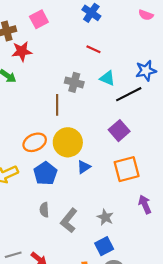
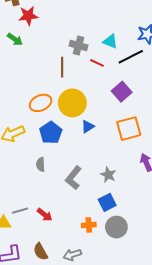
red line: (93, 49) -> (97, 63), moved
gray semicircle: (44, 210) -> (41, 164), moved

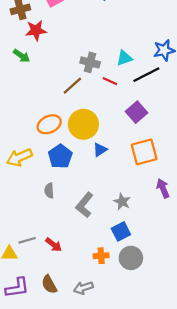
cyan triangle: (110, 41) -> (124, 58), turned -42
brown line: (62, 67) -> (72, 86), turned 48

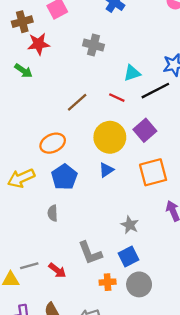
gray cross: (90, 62) -> (93, 45), moved
yellow circle: (83, 124) -> (110, 137), moved
gray L-shape: (85, 205) -> (90, 253), moved, turned -60

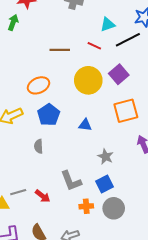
green arrow: (23, 71) -> (13, 22), turned -105
brown line: (77, 102) -> (60, 50), turned 42
blue triangle: (106, 170) -> (85, 125), moved, turned 40

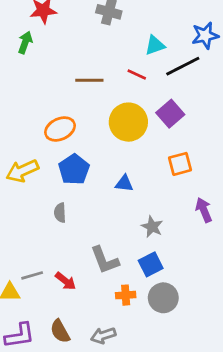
orange square: (126, 111) -> (180, 164), size x0.7

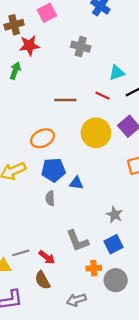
blue pentagon: (74, 169) -> (53, 170), turned 30
blue triangle: (124, 183) -> (76, 183), moved
gray semicircle: (60, 213) -> (50, 198), moved
gray circle: (163, 298) -> (116, 280), moved
brown semicircle: (60, 331) -> (42, 280), moved

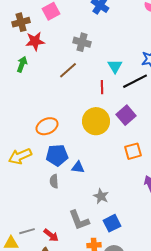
cyan triangle: (117, 73) -> (115, 66), turned -42
red line: (103, 96) -> (102, 87), turned 64
brown line: (65, 100) -> (68, 70), moved, turned -42
gray star: (115, 215) -> (101, 196), moved

